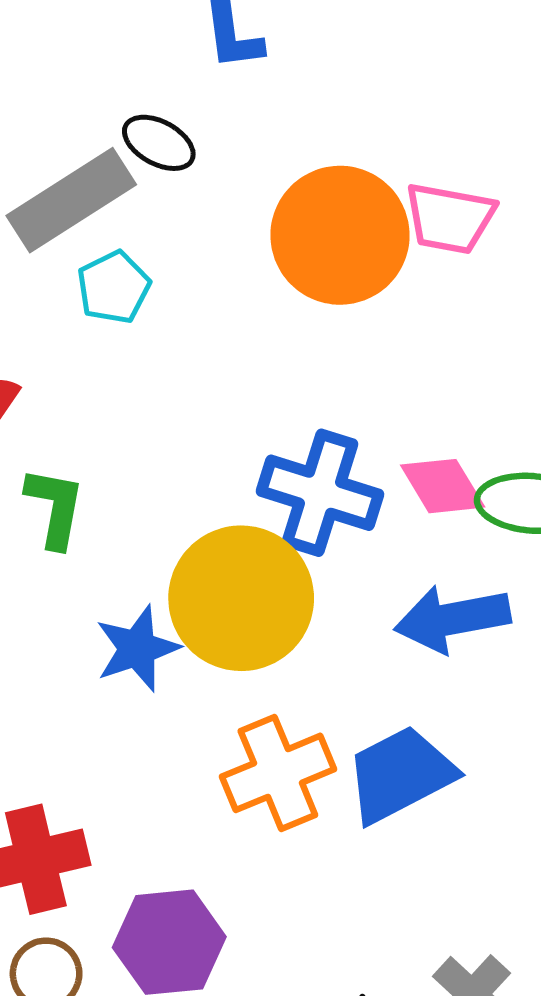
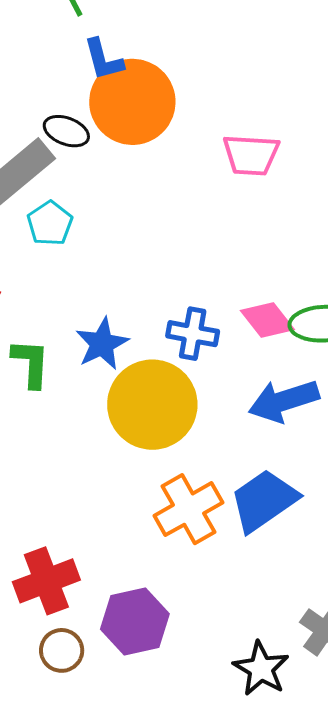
orange circle: (340, 235) -> (132, 102), moved
blue cross: (320, 493) -> (193, 334), size x0.7
blue star: (137, 648) -> (102, 344), moved

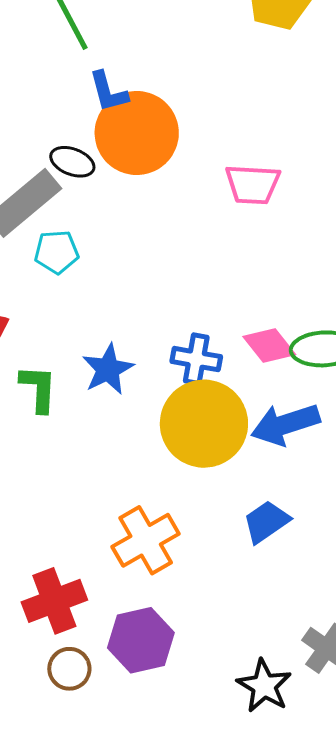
cyan pentagon: (50, 223) -> (57, 252), turned 30
yellow circle: (152, 405) -> (204, 424), moved
blue trapezoid: (264, 501) -> (266, 522), size x0.7
orange cross: (188, 509) -> (146, 540), moved

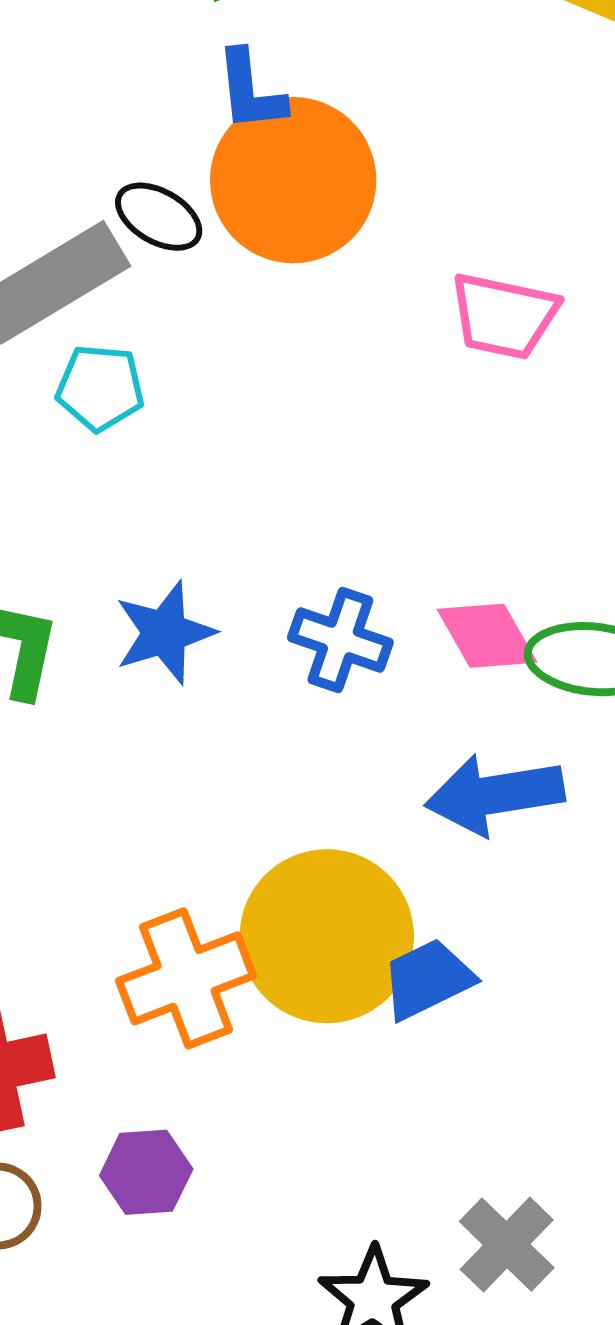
yellow circle: (204, 424) -> (327, 936), moved
purple hexagon: (141, 640) -> (146, 1172), size x0.7

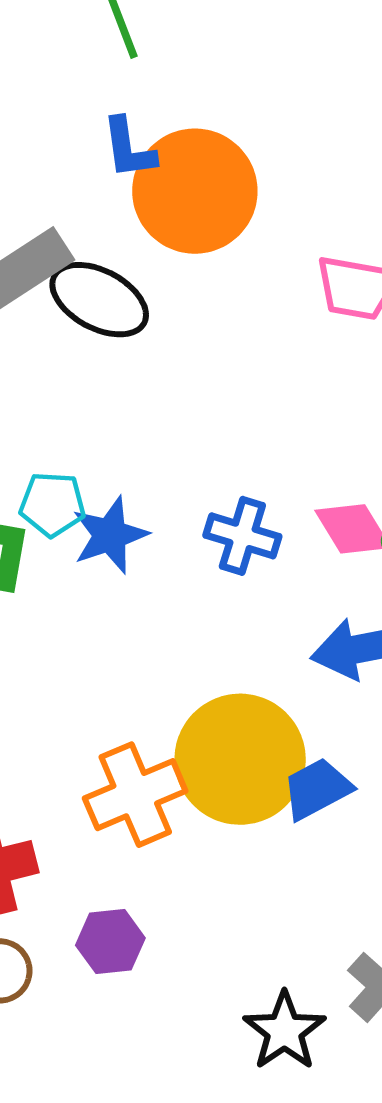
blue L-shape: (250, 91) -> (129, 148), moved
black ellipse: (159, 217) -> (99, 300), moved, size x1.5
cyan pentagon: (100, 388) -> (52, 504), moved

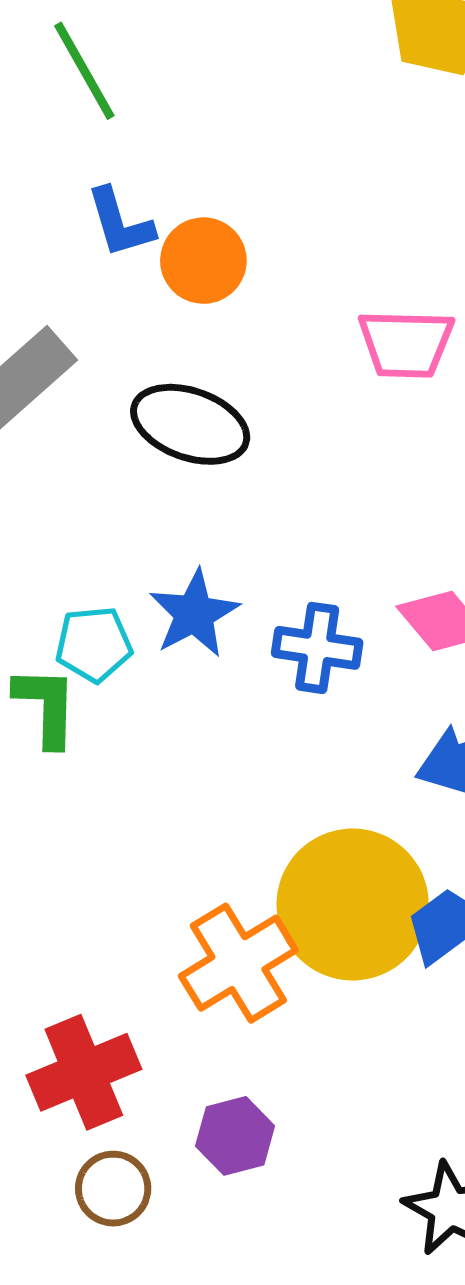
orange circle: (195, 191) -> (203, 261), size x0.6
black ellipse: (99, 300) -> (190, 424), moved
blue star: (110, 535) -> (194, 614), moved

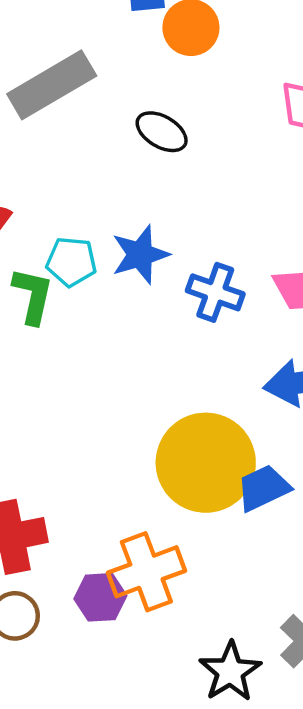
black ellipse: (190, 424) -> (162, 132), size x0.7
orange cross: (238, 963) -> (146, 572), moved

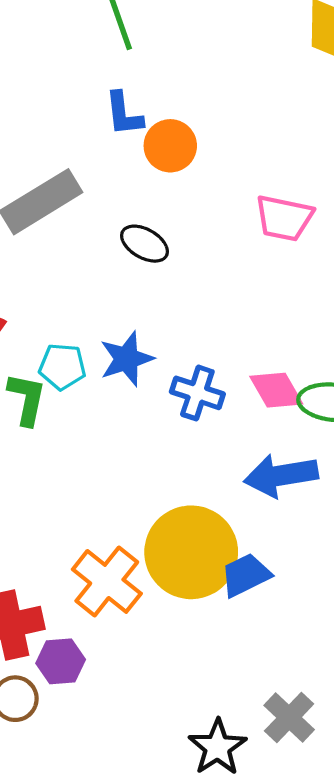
orange cross: (146, 572) -> (107, 581), moved, turned -30
purple hexagon: (100, 597) -> (61, 661), moved

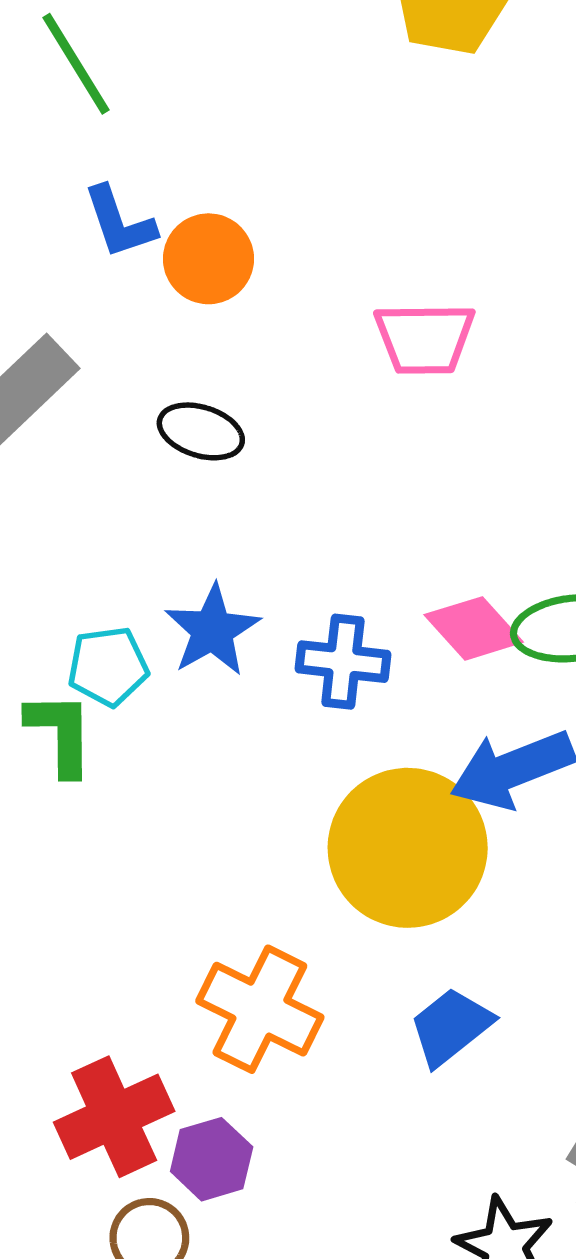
yellow circle: (191, 552) -> (408, 848), moved
blue trapezoid: (246, 575) -> (451, 1027), moved

